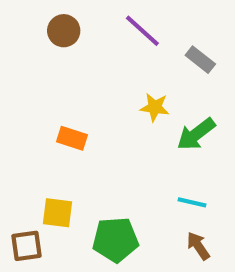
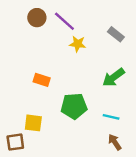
purple line: (142, 31) -> (64, 21), moved
yellow star: (155, 107) -> (78, 44), moved
green pentagon: (115, 240) -> (74, 106), moved

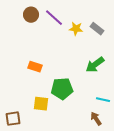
yellow star: (78, 44) -> (76, 29), moved
cyan line: (111, 117) -> (103, 100), moved
yellow square: (33, 123) -> (41, 104), moved

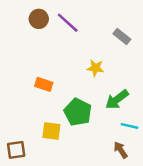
yellow star: (76, 29) -> (95, 68), moved
green arrow: (95, 65) -> (117, 100), moved
green pentagon: (62, 89) -> (78, 112), turned 30

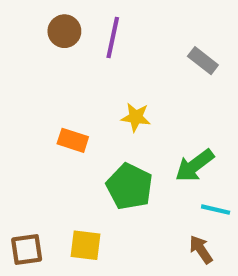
purple line: (68, 23) -> (113, 37), turned 60
yellow star: (95, 68) -> (136, 117), moved
yellow square: (51, 131) -> (85, 245), moved

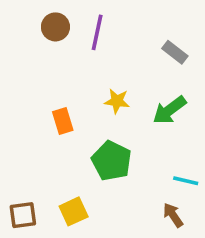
orange rectangle: (73, 140) -> (63, 121), turned 55
green arrow: (195, 166) -> (169, 110), moved
yellow square: (85, 245) -> (74, 211), turned -32

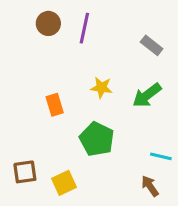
brown square: (23, 215) -> (25, 172), moved

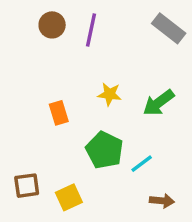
gray rectangle: (152, 45) -> (169, 28), moved, size x1.4
cyan line: (161, 156) -> (142, 164), moved, turned -50
brown arrow: (150, 186) -> (162, 201), turned 130

